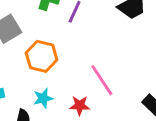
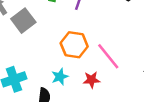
orange hexagon: (42, 56) -> (74, 45), moved

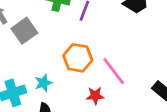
cyan star: (60, 77) -> (43, 83), moved

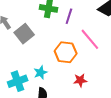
pink line: (114, 71) -> (90, 39), moved

